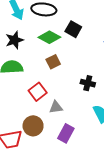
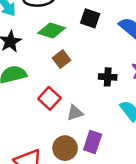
black square: (73, 29) -> (90, 18), moved
brown circle: (33, 126) -> (65, 148), moved

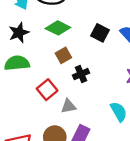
black square: (90, 18) -> (100, 33), moved
black cross: (108, 77) -> (81, 74), moved, turned -35

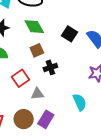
green diamond: (58, 28) -> (34, 27), turned 30

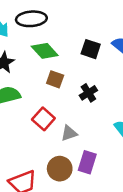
brown square: (37, 50) -> (55, 79), turned -32
black cross: (50, 67) -> (88, 93), moved

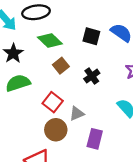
brown square: (55, 79) -> (61, 66), turned 35
brown circle: (60, 169) -> (56, 130), moved

